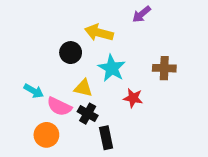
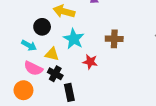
cyan arrow: (34, 91) -> (29, 45), moved

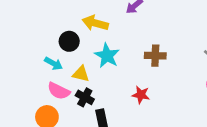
red star: (90, 62) -> (141, 95), moved

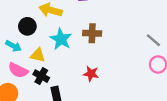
brown cross: (155, 56) -> (92, 33), moved

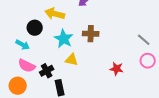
yellow triangle: (38, 55) -> (72, 60), moved
red star: (91, 74) -> (117, 69), moved
black cross: (41, 76) -> (47, 71), turned 32

